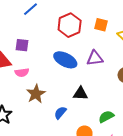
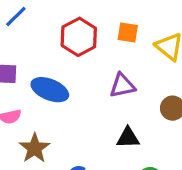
blue ellipse: (65, 60) -> (50, 90), moved
black triangle: (80, 93) -> (128, 138), moved

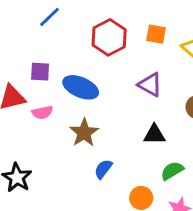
purple triangle: (122, 86) -> (150, 85), turned 40
brown star: (35, 148) -> (84, 133), moved

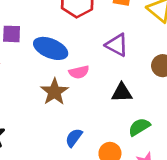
pink semicircle: (42, 112) -> (79, 72), moved
blue semicircle: (103, 169) -> (74, 138), moved

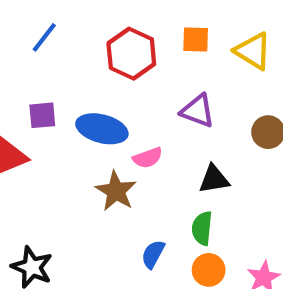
green semicircle: (139, 127) -> (202, 228), moved, turned -45

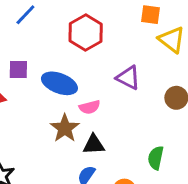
orange square: (196, 39) -> (150, 15), moved
black triangle: (214, 179) -> (94, 145), moved
green semicircle: (202, 228) -> (156, 158), moved

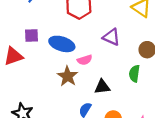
black triangle: (94, 145) -> (102, 87), moved
green semicircle: (156, 158) -> (134, 74), moved

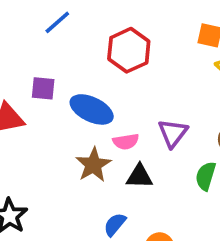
purple triangle: (111, 37) -> (173, 133), moved, turned 36
black triangle: (102, 87) -> (140, 176), moved

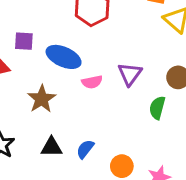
brown star: (93, 165) -> (42, 99), moved
black triangle: (140, 176) -> (51, 147), moved

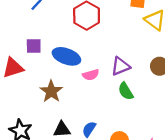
purple triangle: (130, 74) -> (120, 66), turned 36
green semicircle: (157, 108) -> (126, 91), moved, turned -42

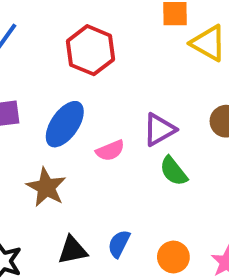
blue ellipse: (66, 56) -> (65, 124), turned -68

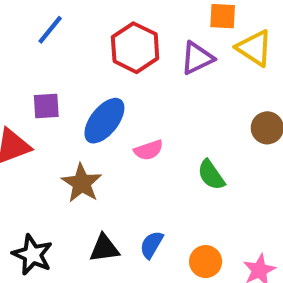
purple triangle: (159, 130) -> (197, 58), moved

